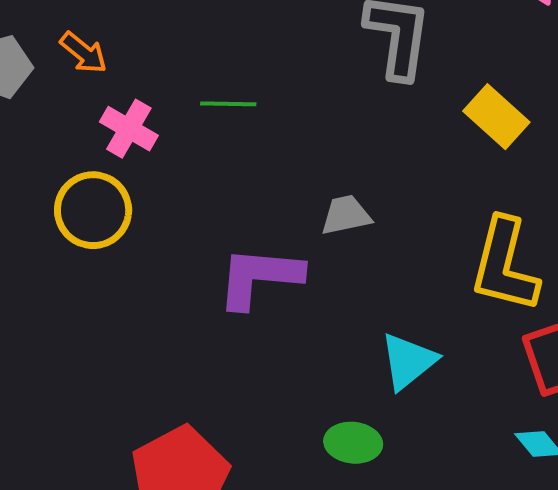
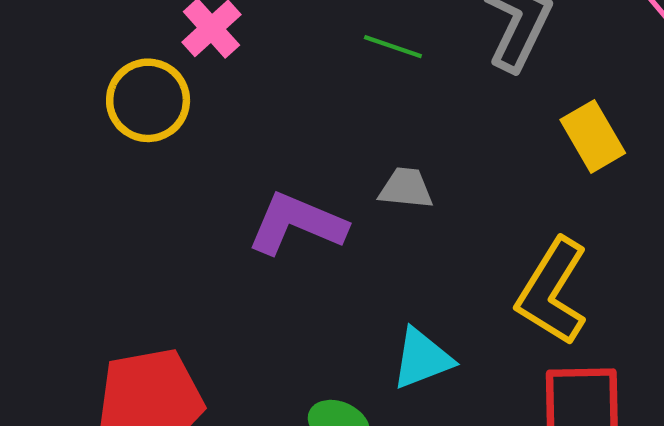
green line: (228, 104) -> (393, 47), moved

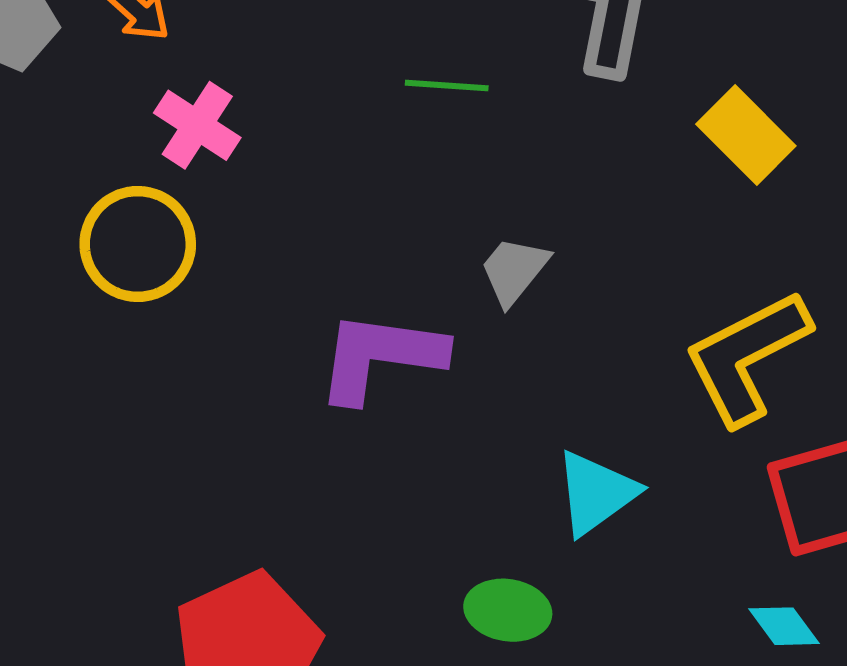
gray trapezoid: (406, 188) -> (514, 270), turned -42
yellow L-shape: (552, 292) -> (747, 357), turned 46

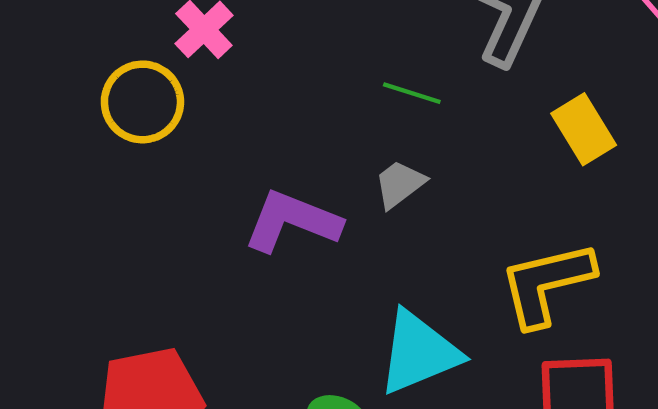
green line: (447, 85) -> (412, 93), moved
cyan triangle: (596, 493) -> (419, 353), size x1.4

